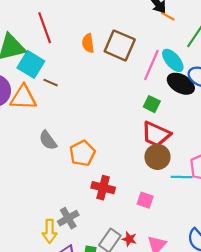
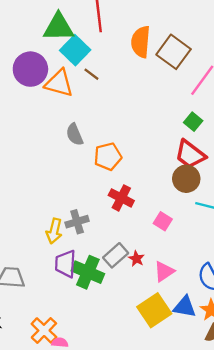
orange semicircle: (88, 43) -> (141, 42), size x1.5

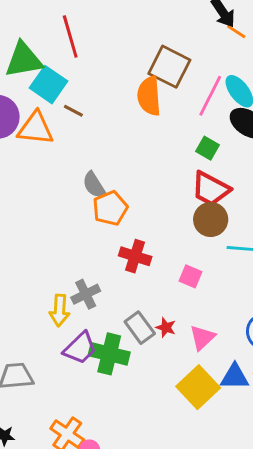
orange semicircle: (141, 42) -> (149, 96), moved
gray semicircle: (75, 134) -> (94, 185), moved
gray rectangle: (116, 255) -> (140, 328), turned -75
purple trapezoid: (65, 264) -> (80, 348), turned -128

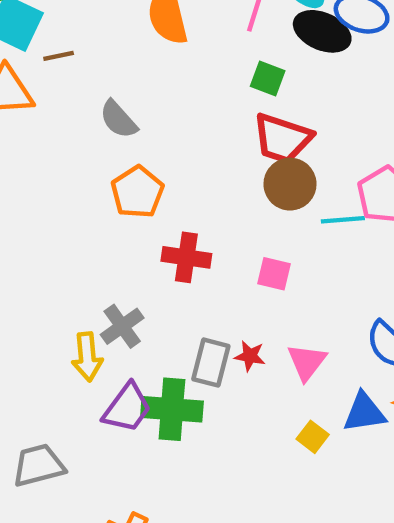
brown line: (73, 111) -> (59, 56), turned -30
gray semicircle: (94, 185) -> (118, 119), moved
gray rectangle: (140, 328) -> (211, 363), turned 60
yellow square: (198, 387) -> (313, 437), size x0.5

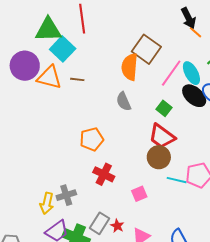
brown line: (59, 56) -> (77, 79), moved
gray semicircle: (118, 119) -> (124, 101), moved
pink square: (274, 274) -> (139, 194), turned 35

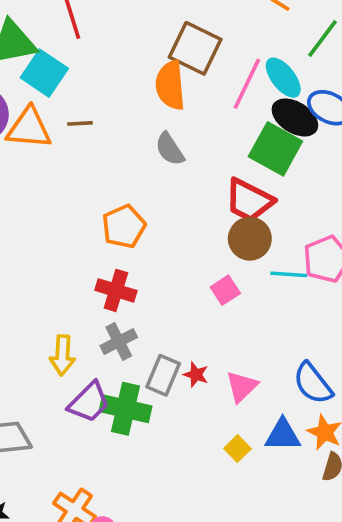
green square: (164, 108) -> (275, 149), moved, size x1.8
red cross: (104, 174) -> (116, 290), moved
pink square: (139, 194) -> (225, 290), moved
gray cross: (66, 195) -> (119, 341), moved

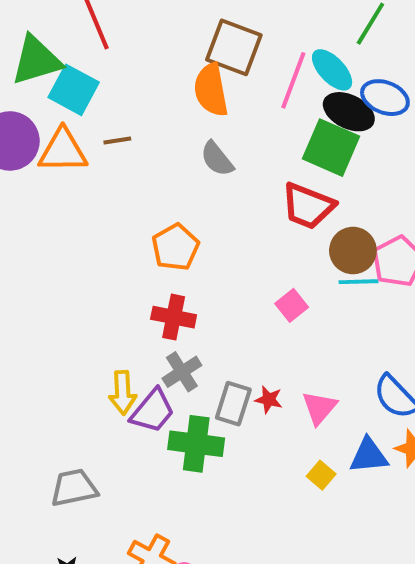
brown circle: (250, 239) -> (353, 251), moved
purple trapezoid: (89, 402) -> (153, 411), moved

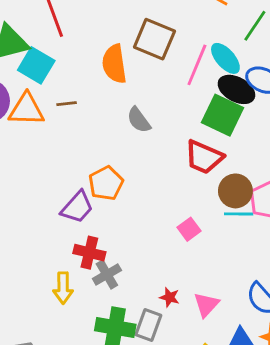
orange semicircle: (211, 90) -> (114, 64), moved
red cross: (174, 317) -> (89, 253), moved
gray rectangle: (233, 404) -> (148, 325), moved
purple trapezoid: (153, 411) -> (77, 207), moved

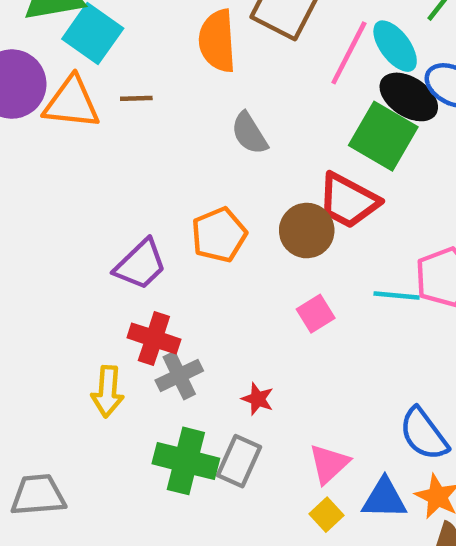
orange pentagon: (106, 183) -> (219, 235), moved
brown circle: (235, 191) -> (307, 231), moved
red star: (170, 297) -> (258, 399), moved
pink triangle: (206, 305) -> (329, 464), moved

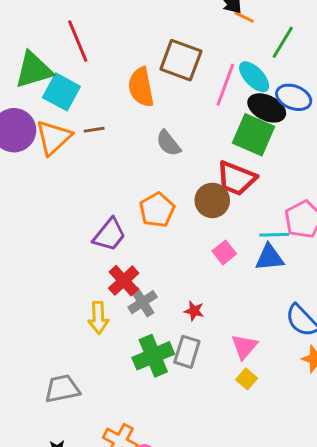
orange triangle: (72, 103) -> (53, 137), turned -42
red cross: (154, 338) -> (124, 281), turned 36
green cross: (186, 461) -> (153, 356), turned -30
blue triangle: (384, 499) -> (269, 258), moved

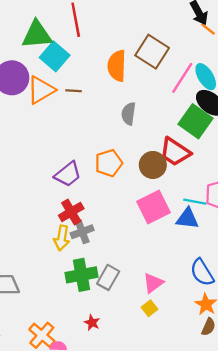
gray semicircle: (168, 143) -> (129, 114), turned 35
pink square: (224, 252) -> (153, 207), size x1.8
red star: (194, 311) -> (92, 323), moved
yellow arrow: (98, 318) -> (62, 238), moved

